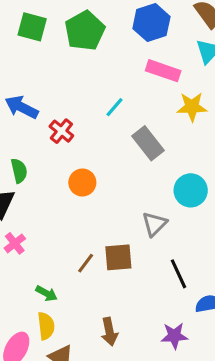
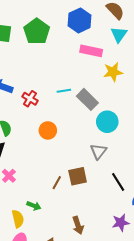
cyan line: (115, 107) -> (64, 91), moved, turned 48
cyan circle: (191, 190) -> (107, 122), moved
yellow semicircle: (46, 326) -> (18, 219), moved

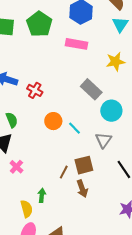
pink rectangle: (91, 51) -> (77, 44), moved
cyan line: (64, 91) -> (75, 128), moved, turned 56
green arrow: (34, 206) -> (42, 195), turned -104
brown arrow: (78, 225) -> (82, 189), moved

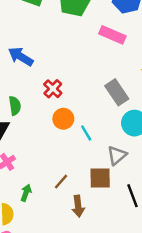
red cross: (35, 90) -> (53, 89), moved
brown square: (84, 165) -> (100, 178), moved
green arrow: (42, 195) -> (26, 193), moved

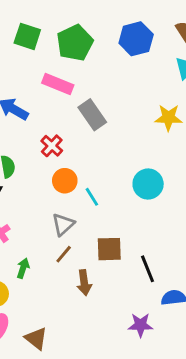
pink rectangle: (112, 35) -> (58, 84), moved
gray rectangle: (117, 92) -> (92, 115), moved
gray triangle: (117, 155) -> (63, 224), moved

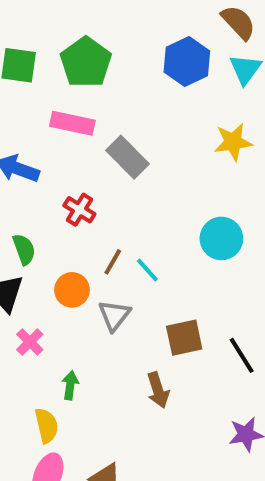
blue hexagon: (136, 39) -> (187, 61), moved
orange circle: (65, 181) -> (72, 290), moved
brown line: (64, 254) -> (113, 262), moved

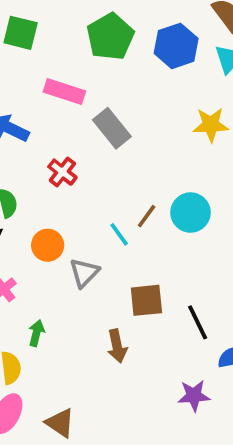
green pentagon: (86, 62) -> (110, 37), moved
brown line: (113, 262) -> (147, 216), moved

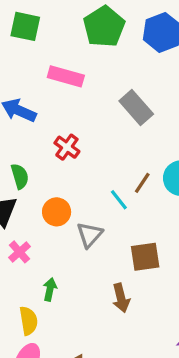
gray rectangle: (112, 128) -> (136, 107), moved

